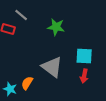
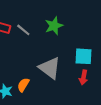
gray line: (21, 15) -> (23, 30), moved
green star: (56, 27) -> (54, 26), turned -30

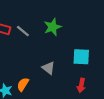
gray triangle: (50, 68) -> (48, 68), size x0.6
red arrow: (83, 77) -> (81, 85), moved

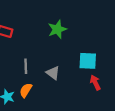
gray line: (23, 31) -> (26, 66), moved, turned 48
red arrow: (81, 85) -> (95, 83), moved, turned 144

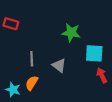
green star: (57, 29) -> (71, 33), moved, turned 30

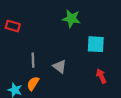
green star: (71, 33) -> (71, 19), moved
cyan square: (94, 53) -> (96, 44), moved

